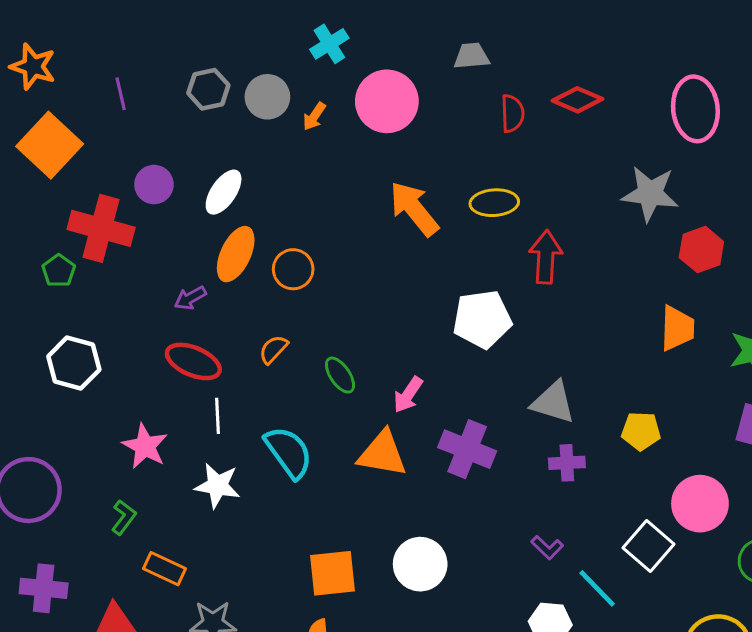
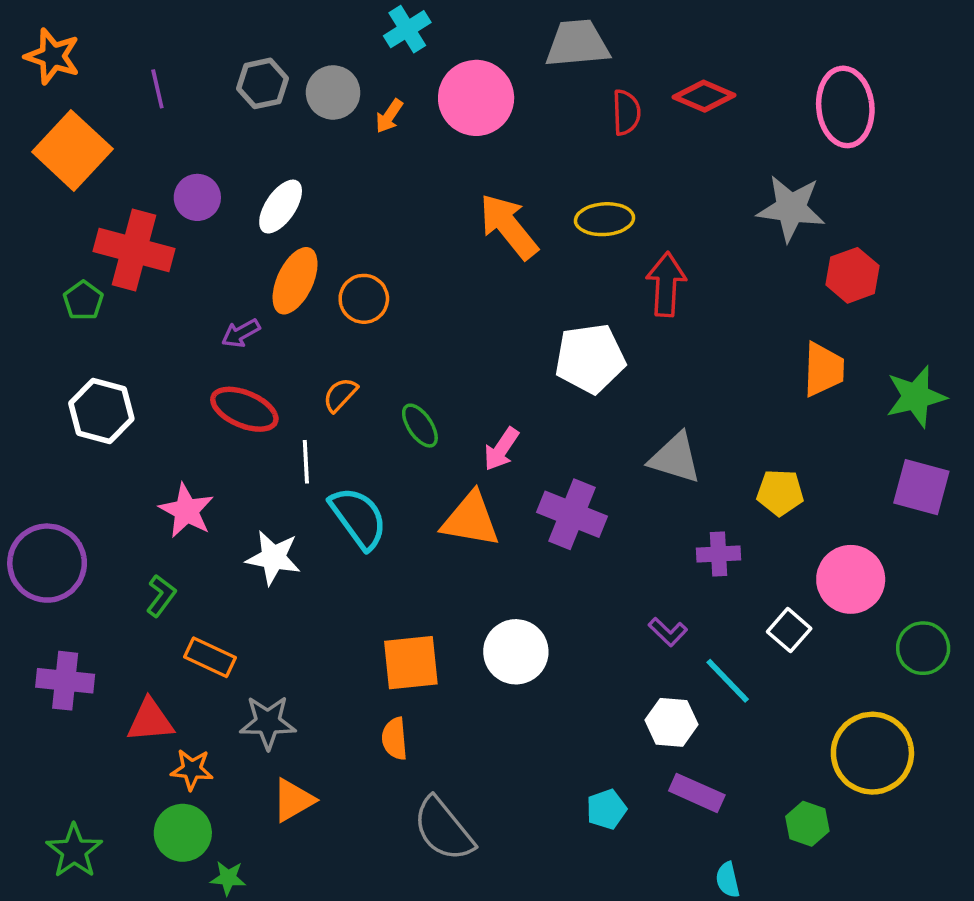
gray trapezoid: (472, 56) -> (577, 44), size x1.5
white line: (218, 416) -> (306, 462), moved
purple cross: (567, 463) -> (719, 554), moved
white square: (649, 546) -> (789, 630), size x0.7

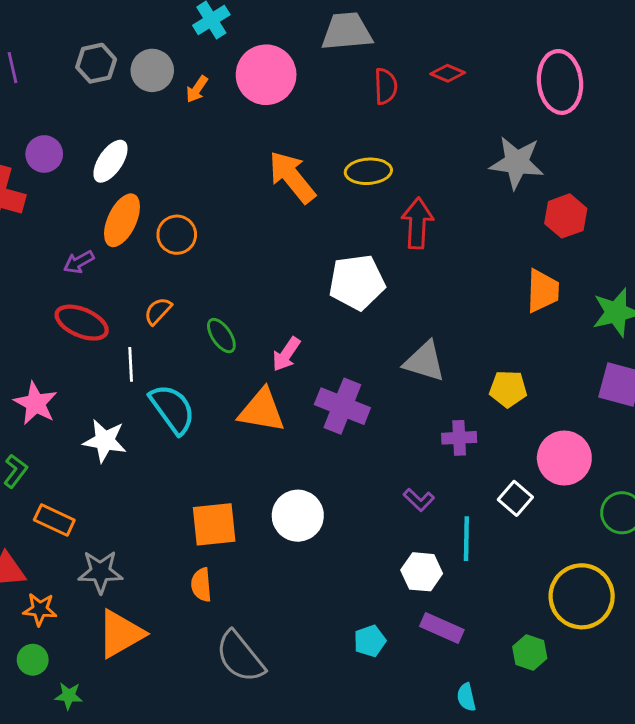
red diamond: (704, 96) -> (448, 73), size x0.7
cyan line: (728, 681) -> (466, 539), turned 45
orange triangle: (293, 800) -> (121, 634), size x1.4
green circle: (183, 833) -> (33, 660), size x0.7

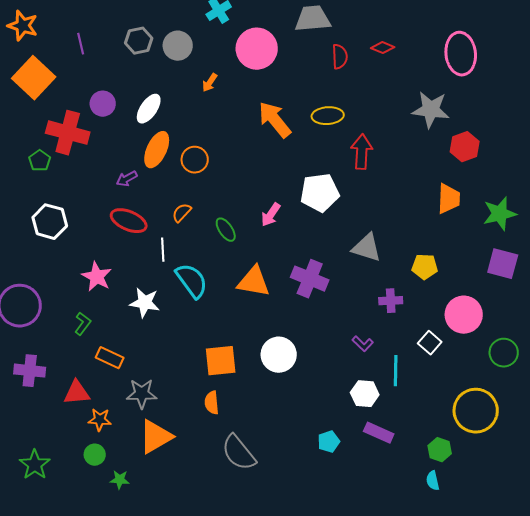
orange arrow: (197, 89) -> (210, 83), moved
pink arrow: (286, 354) -> (271, 215), moved
cyan semicircle: (466, 697) -> (433, 481), moved

